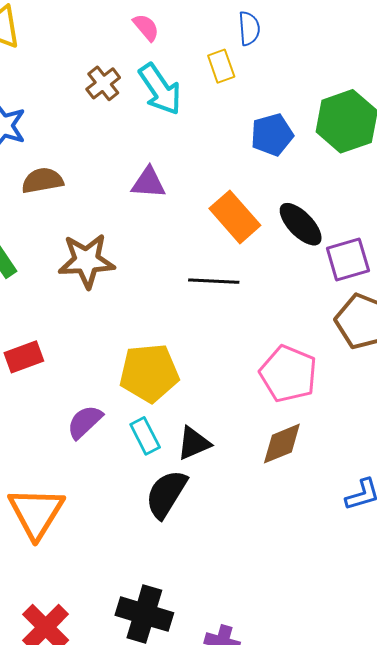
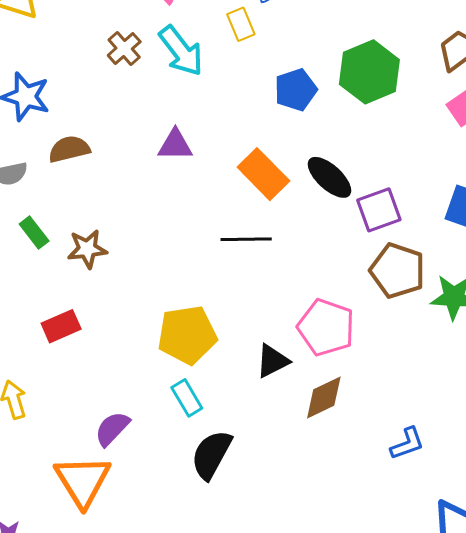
brown star: (87, 261) -> (87, 249), moved, size x0.7
purple semicircle: (85, 422) -> (112, 429), moved
black triangle: (194, 443) -> (272, 361), moved

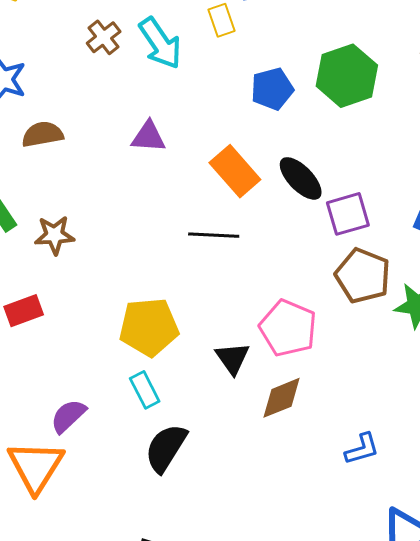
black triangle: (272, 361) -> (232, 358), turned -42

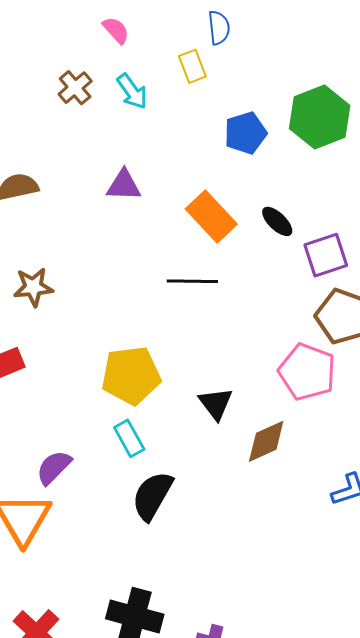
cyan arrow: (160, 43) -> (132, 91), size x0.7
black ellipse: (301, 178) -> (277, 221), size x0.7
pink pentagon: (288, 328) -> (307, 372), moved

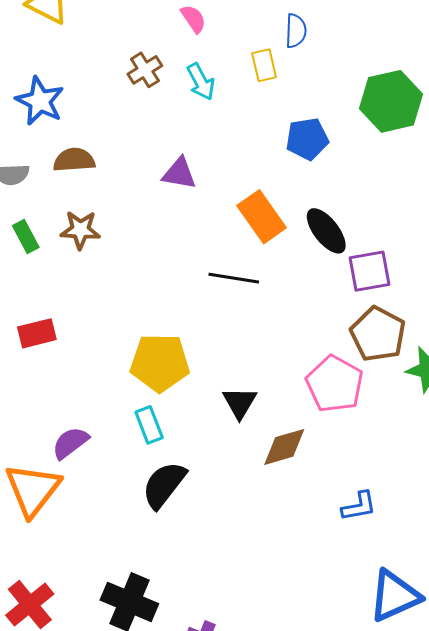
green hexagon: (320, 117) -> (391, 101), moved
black ellipse: (277, 221) -> (326, 231), size x1.4
brown star: (33, 287) -> (80, 230), moved

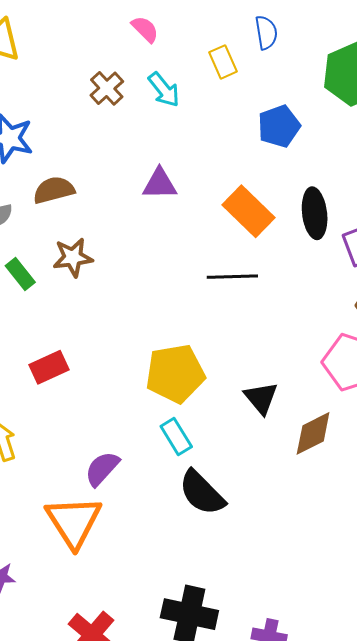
blue semicircle: (296, 31) -> (266, 33), moved
black ellipse: (326, 231) -> (315, 213), turned 42
black semicircle: (164, 485) -> (202, 493), turned -72

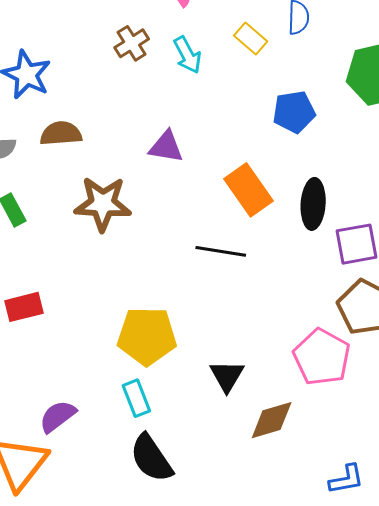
yellow rectangle: (223, 62) -> (251, 38), turned -36
brown star: (73, 257) -> (103, 204), moved, size x1.4

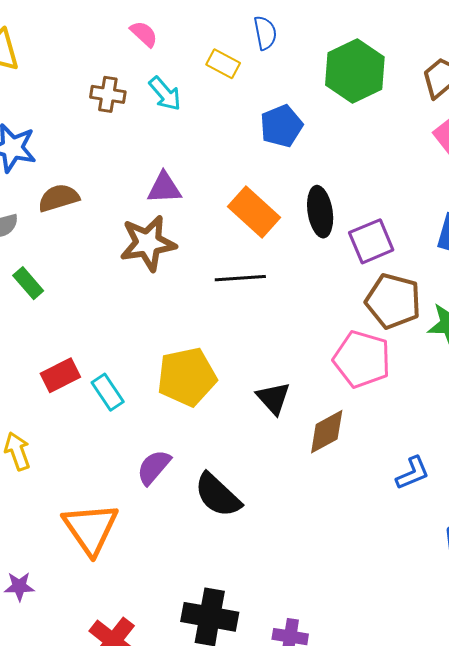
brown cross: (132, 43) -> (108, 94), turned -36
brown star: (103, 204) -> (148, 243), moved
cyan rectangle: (136, 398) -> (108, 392), moved
purple semicircle: (58, 416) -> (154, 467), moved

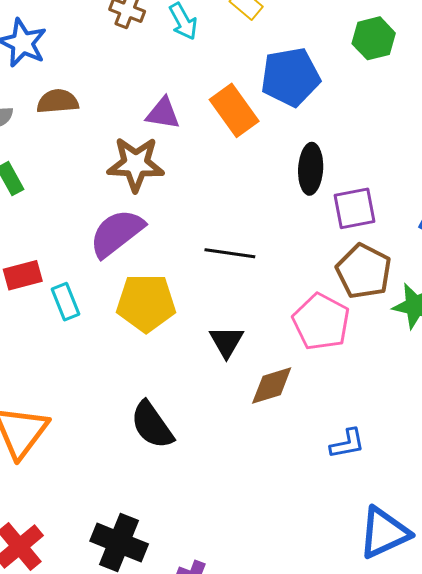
green hexagon: (355, 71) -> (374, 38), size x0.7
blue pentagon: (281, 126) -> (290, 77), size x1.4
orange rectangle: (254, 212) -> (234, 110), moved
black line: (240, 278) -> (230, 253), moved
purple semicircle: (154, 467) -> (117, 233), moved, size x1.5

